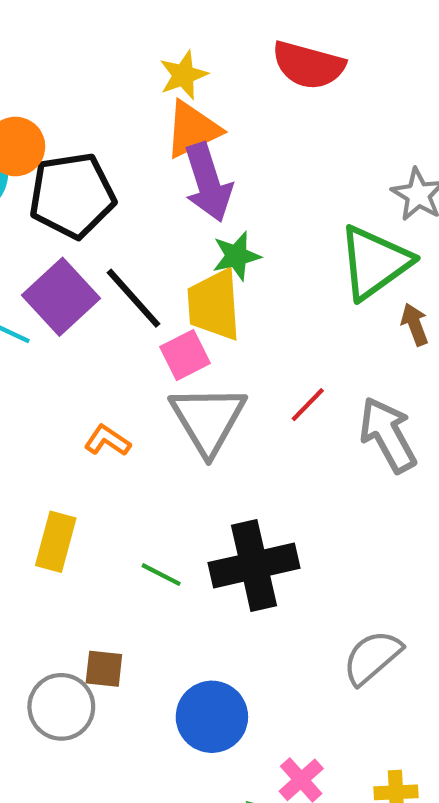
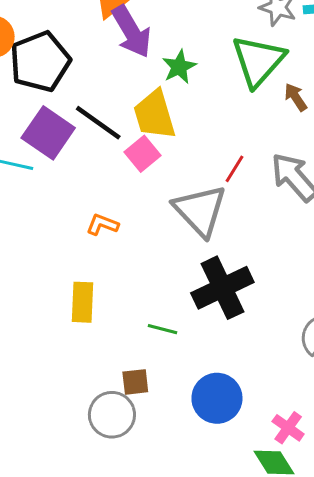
green star: (236, 256) -> (179, 67), moved
gray triangle: (208, 419) -> (200, 210), moved
green line: (161, 575) -> (162, 329), moved

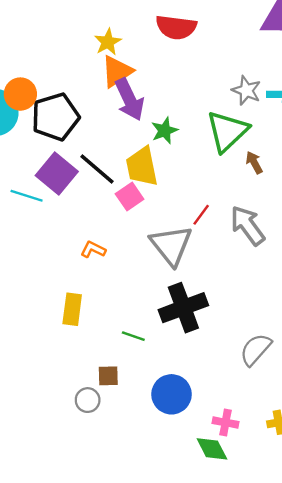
gray circle: (112, 415) -> (88, 400), size x0.7
pink cross: (288, 428) -> (225, 422), turned -30

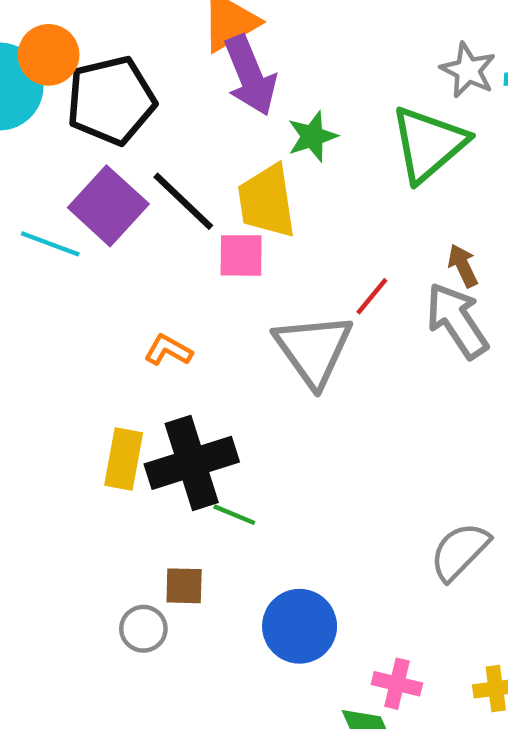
brown arrow: (254, 162) -> (463, 266), moved
pink square: (130, 197) -> (241, 255), turned 32
black cross: (183, 308) -> (192, 463), moved

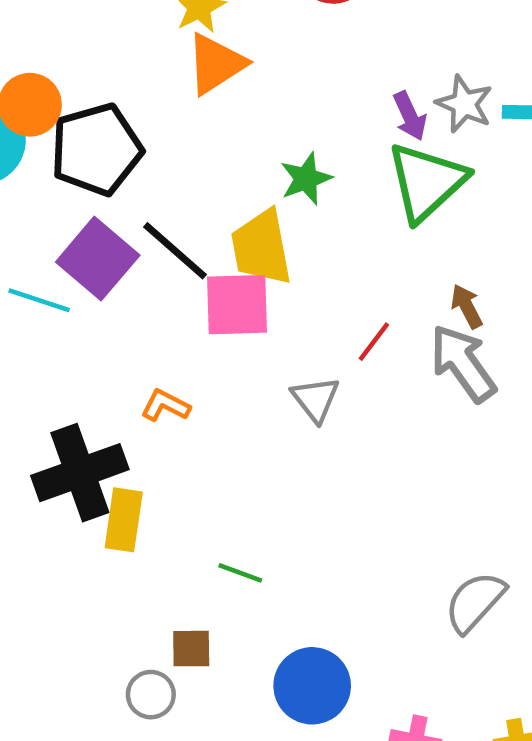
purple arrow: (250, 75) -> (410, 116), moved, size x0.6
pink square: (241, 255) -> (237, 305), size x1.4
gray triangle: (313, 350) -> (315, 399), size x0.6
black cross: (192, 463) -> (80, 473), moved

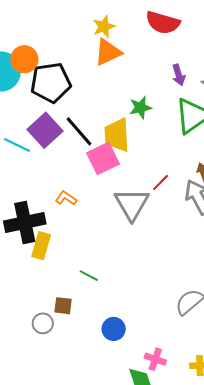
purple arrow: (410, 116) -> (179, 75), moved
pink square: (237, 305) -> (103, 158), turned -32
gray triangle: (315, 399) -> (132, 204), size x1.6
blue circle: (312, 686) -> (114, 329), size x0.7

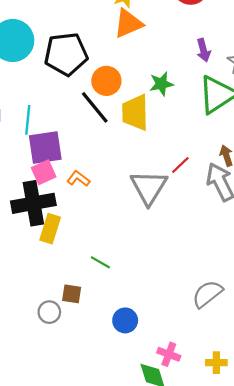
orange circle: (24, 59) -> (106, 81), moved
purple square: (45, 130) -> (45, 148), moved, turned 32
cyan line: (17, 145) -> (28, 120), turned 68
pink square: (103, 158) -> (44, 172), moved, size x0.7

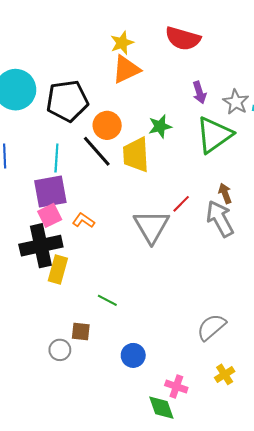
cyan line: (28, 120) -> (56, 158), moved
yellow cross: (216, 363) -> (225, 374), moved, turned -30

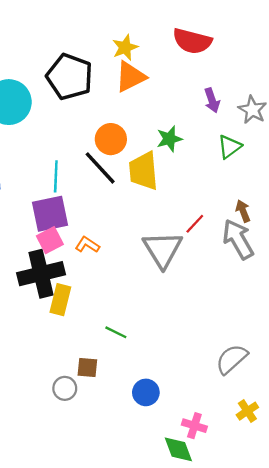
black pentagon: (67, 101) -> (70, 77), moved, turned 30
green triangle: (214, 135) -> (229, 147), size x0.6

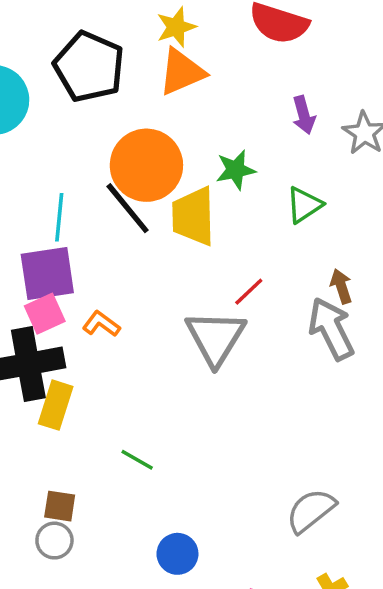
orange circle: (111, 139) -> (146, 165), size x1.5
green triangle: (229, 147) -> (304, 205), moved
red line: (195, 224) -> (249, 292), moved
brown square: (87, 368) -> (60, 506), moved

